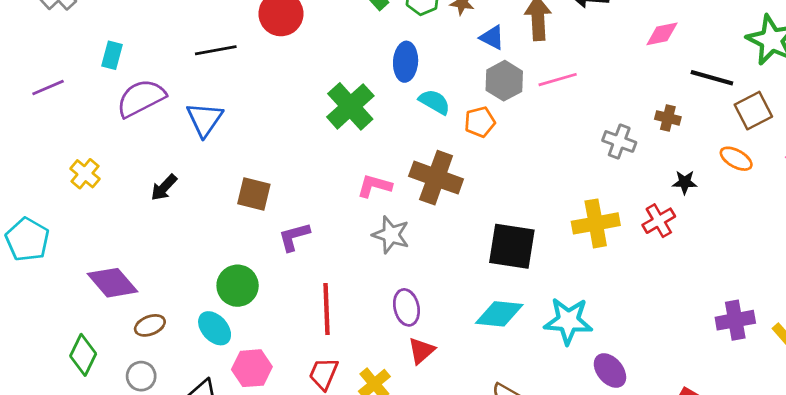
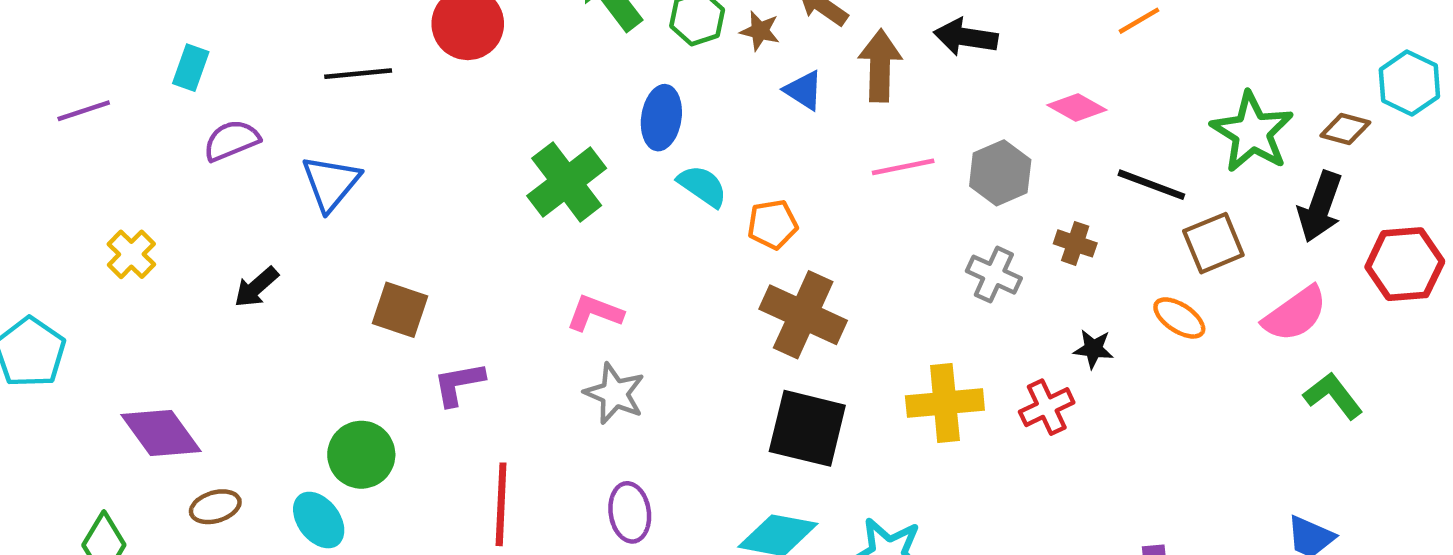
pink diamond: (662, 34) -> (1077, 108), turned 36
gray hexagon: (504, 81) -> (1000, 173), moved
purple semicircle: (141, 98) -> (231, 140), size x0.7
brown cross: (436, 178) -> (803, 315), moved

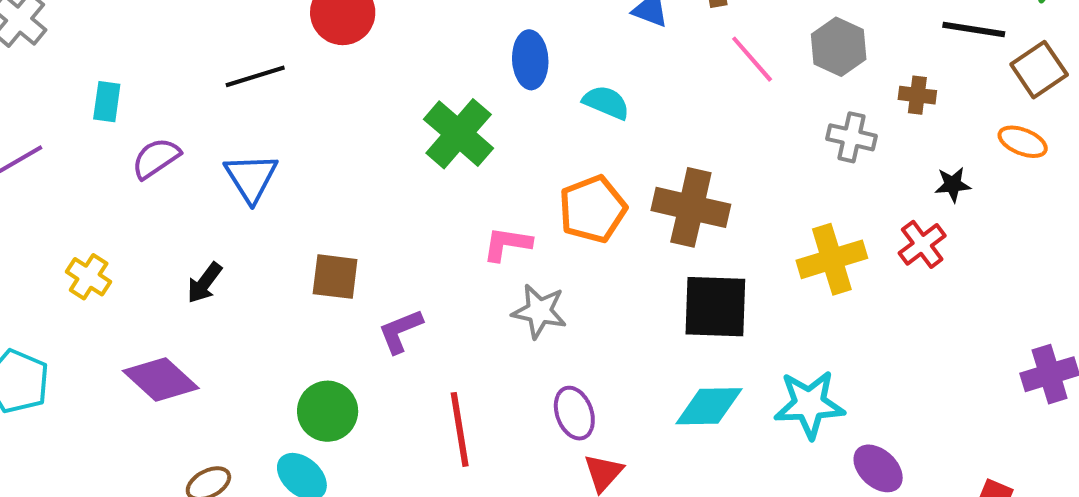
pink line: (903, 167) -> (752, 59), turned 72
cyan semicircle: (702, 186) -> (606, 102), moved
orange pentagon: (773, 224) -> (593, 209), moved, size x1.5
purple diamond: (161, 433) -> (161, 379), moved

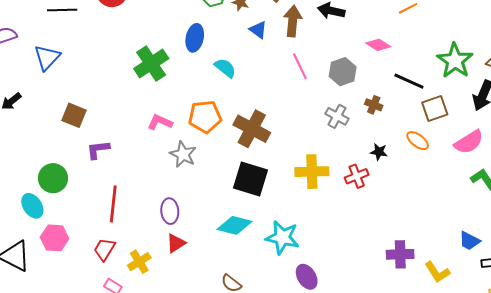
gray star: (539, 311) -> (183, 154), moved

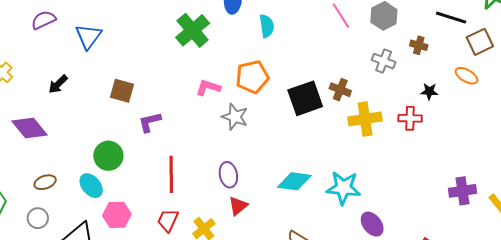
cyan semicircle: (225, 68) -> (267, 26), turned 50
brown cross: (252, 129) -> (340, 90), moved, size x0.6
red cross: (357, 176) -> (410, 118), turned 30
black square: (250, 179) -> (305, 98), moved, turned -30

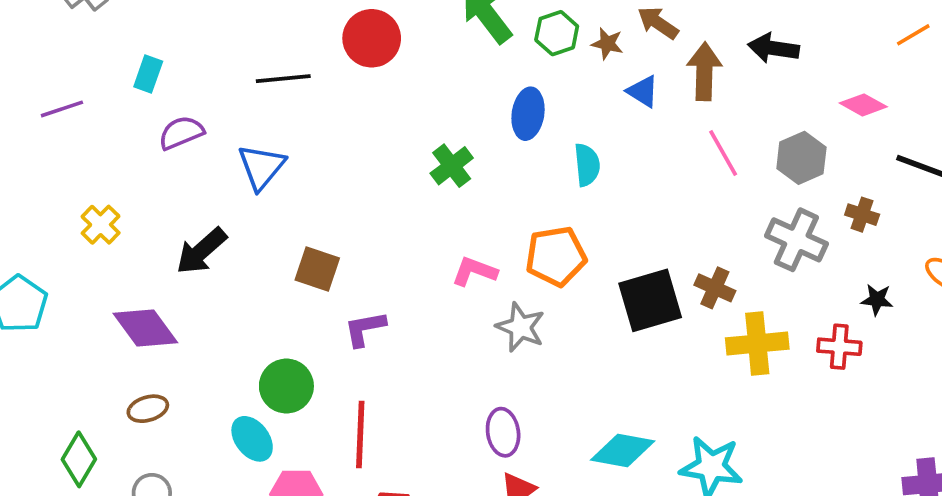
green cross: (193, 30) -> (452, 166), size x0.7
gray cross: (384, 61) -> (796, 240), size x1.4
black arrow: (58, 84) -> (201, 251), size x1.4
red line: (171, 174) -> (360, 434), moved
brown ellipse: (45, 182) -> (148, 409), moved

